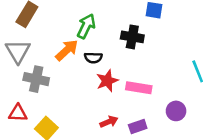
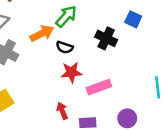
pink rectangle: (139, 88) -> (99, 87), turned -45
red arrow: (109, 122) -> (62, 111), turned -105

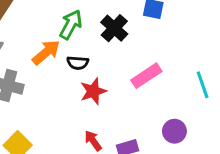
black cross: (106, 38) -> (114, 28), moved, turned 30
pink rectangle: (99, 87) -> (146, 76), moved

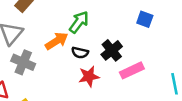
black cross: (114, 28) -> (112, 50), moved

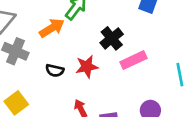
black semicircle: (80, 53) -> (55, 71), moved

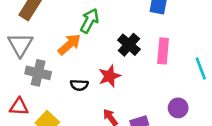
pink rectangle: (134, 60) -> (163, 51), moved, turned -50

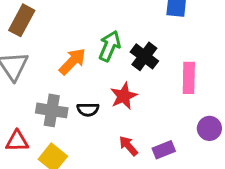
green arrow: (89, 21) -> (110, 46), moved
pink rectangle: (163, 51) -> (189, 78), moved
gray cross: (38, 73) -> (52, 110), moved

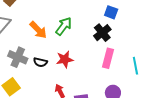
black cross: (144, 56) -> (102, 33), moved
orange arrow: (72, 61) -> (38, 30), turned 78

